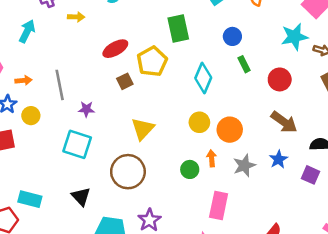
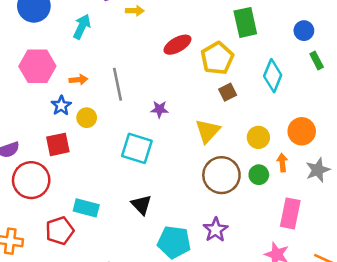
brown square: (125, 81) -> (228, 92), moved
purple star: (86, 109) -> (159, 109), moved
yellow circle: (199, 122) -> (258, 137), moved
brown circle: (128, 172) -> (221, 175), moved

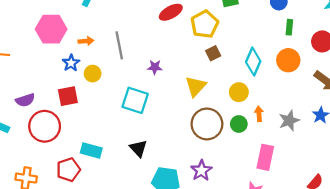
green rectangle: (317, 61) -> (289, 27), turned 32
cyan diamond: (273, 76) -> (253, 62), moved
orange circle: (302, 131) -> (288, 60), moved

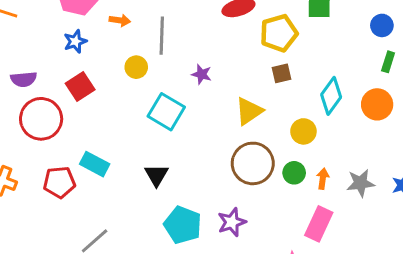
blue star: (71, 63) -> (75, 41), moved
yellow circle: (93, 74) -> (136, 67), moved
red square: (68, 96) -> (80, 86), turned -35
orange arrow: (259, 114) -> (323, 179), moved

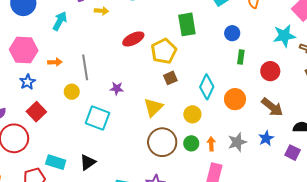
orange circle: (377, 104) -> (235, 99), moved
black triangle: (156, 175) -> (88, 162), moved, turned 36

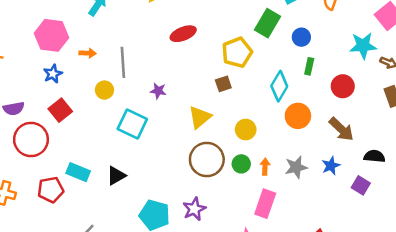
green rectangle: (187, 24) -> (268, 23), moved, turned 35
yellow pentagon: (164, 51) -> (237, 52), moved
cyan diamond: (207, 87) -> (279, 86), moved

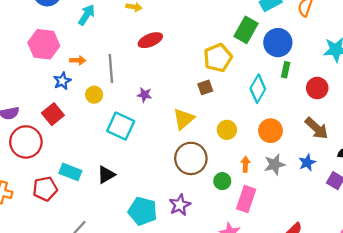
red ellipse: (183, 34) -> (150, 40), moved
blue circle: (301, 37) -> (278, 43), size x1.6
blue star: (53, 74) -> (62, 81), moved
orange circle: (298, 116) -> (270, 131), moved
green circle: (241, 164) -> (222, 181), moved

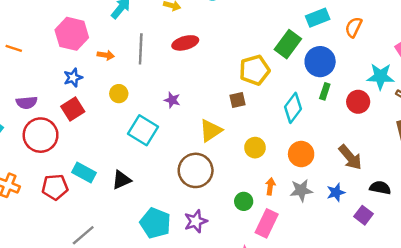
gray line: (111, 69) -> (141, 49), moved
blue star: (62, 81) -> (73, 78), moved
red circle: (317, 88) -> (358, 102), moved
brown circle: (191, 158) -> (196, 170), moved

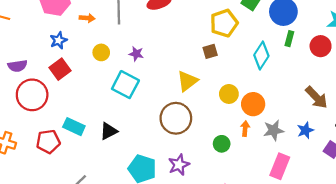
purple star: (172, 100) -> (136, 54), moved
orange circle: (301, 154) -> (253, 104), moved
pink rectangle: (267, 223) -> (280, 166), moved

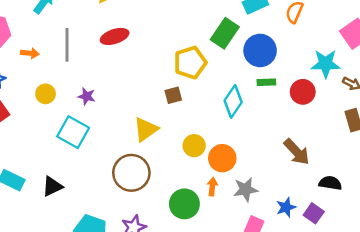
green rectangle: (289, 39) -> (266, 82), turned 72
blue star: (305, 130) -> (286, 207), moved
green circle: (222, 144) -> (184, 204), size x1.5

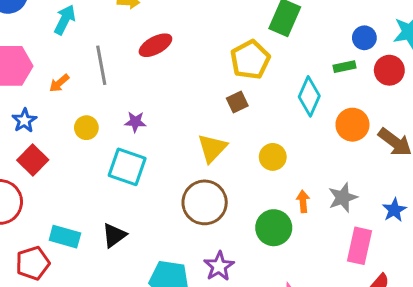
blue circle: (260, 50) -> (364, 38), moved, size x0.6
orange arrow: (30, 53) -> (59, 83), turned 144
orange circle: (222, 158) -> (352, 125), moved

